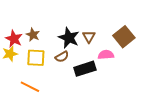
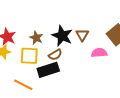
brown star: (33, 35) -> (36, 38), moved
black rectangle: (85, 69) -> (48, 70), moved

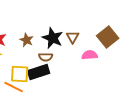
brown semicircle: (55, 55) -> (46, 57), turned 32
yellow square: (29, 56) -> (20, 74), moved

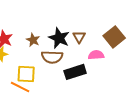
brown semicircle: (46, 57) -> (52, 57), size x1.5
black rectangle: (39, 72) -> (75, 72), moved

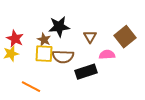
black star: (59, 38) -> (59, 27), moved, turned -30
yellow square: (26, 74) -> (44, 54), moved

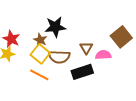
brown triangle: (90, 37) -> (86, 48), moved
yellow square: (44, 54) -> (40, 54), turned 36
orange line: (31, 87) -> (39, 75), moved

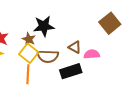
brown square: (121, 37) -> (110, 23), moved
brown triangle: (86, 48) -> (75, 47), turned -32
orange line: (39, 75) -> (28, 74), turned 66

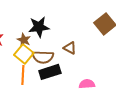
pink semicircle: (92, 54) -> (87, 84), moved
black rectangle: (71, 71) -> (50, 72), moved

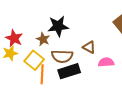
yellow square: (24, 54) -> (34, 60), moved
pink semicircle: (87, 84) -> (106, 62), moved

